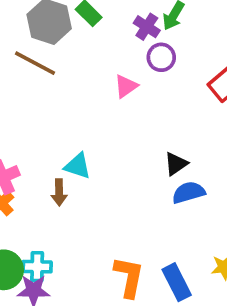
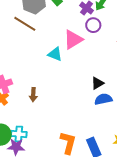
pink triangle: (126, 86) -> (73, 40), size x1.5
cyan triangle: (78, 166) -> (55, 54), moved

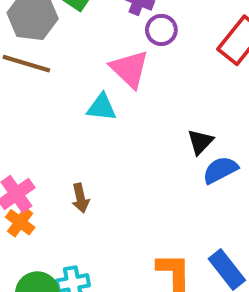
pink triangle: (73, 40) -> (129, 69), turned -30

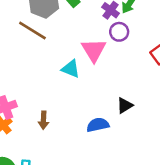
blue semicircle: (220, 170) -> (98, 125), moved

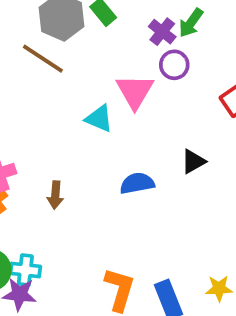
black triangle: (125, 105) -> (193, 161), moved
blue semicircle: (98, 125) -> (137, 183), moved

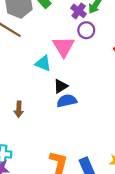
black triangle: (193, 161) -> (61, 86), moved

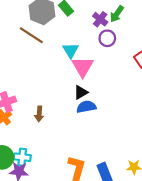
pink triangle: (64, 47) -> (83, 67), moved
cyan triangle: (43, 63) -> (71, 50), moved, turned 35

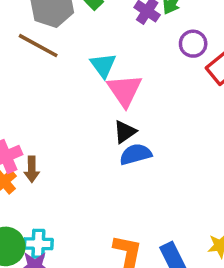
purple circle: (107, 38) -> (193, 44), moved
brown arrow: (39, 114) -> (32, 169), moved

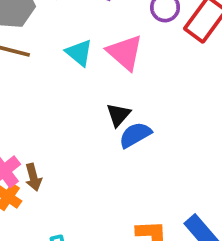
pink triangle: (124, 90) -> (125, 52), moved

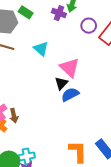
pink triangle: (125, 52) -> (70, 68), moved

